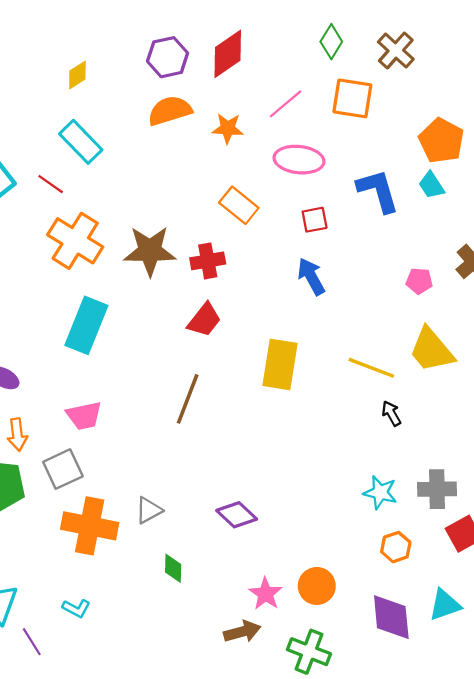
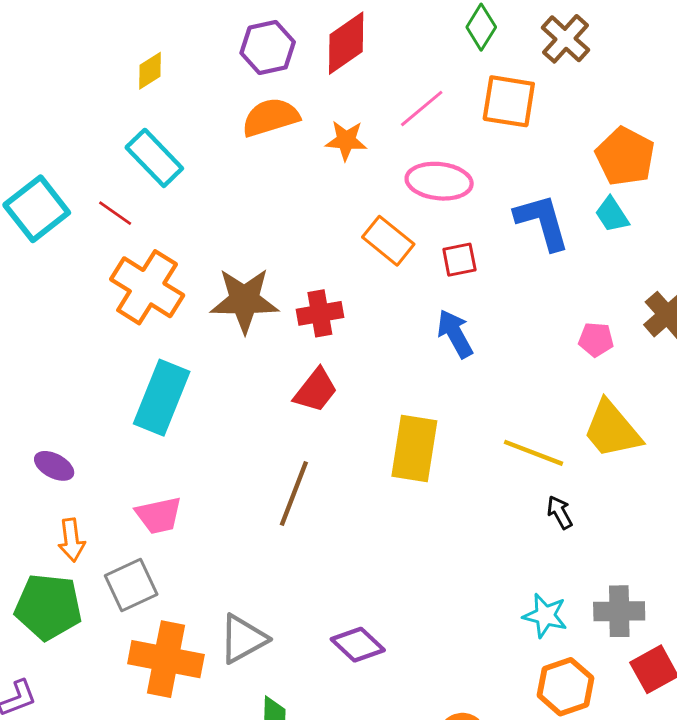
orange rectangle: (239, 205) -> (388, 241), moved
gray triangle: (149, 510) -> (243, 639), size x1.4
orange hexagon: (396, 547) -> (565, 687), size x1.4

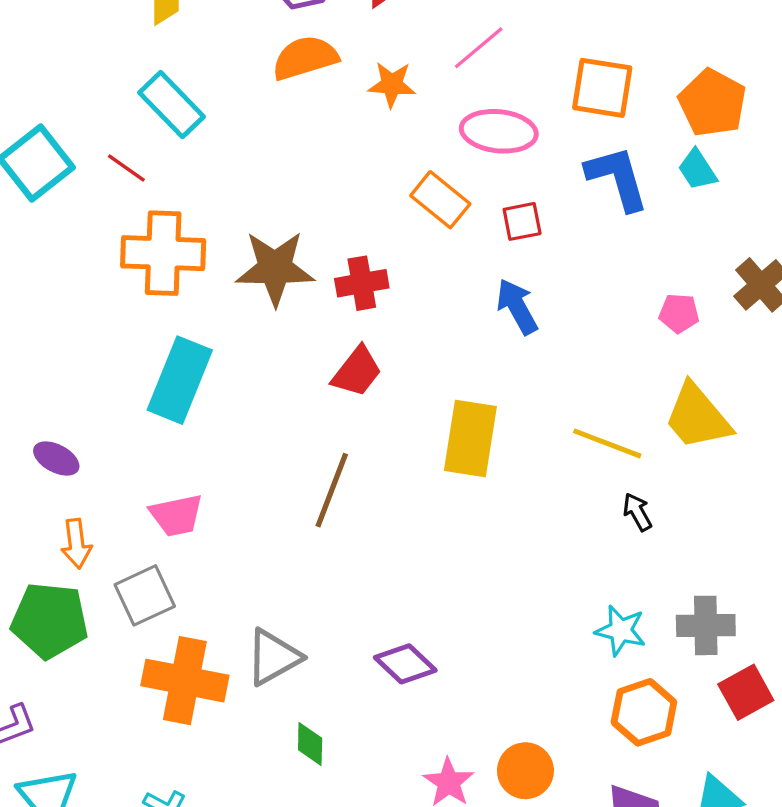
orange square: (509, 101) -> (602, 88), moved
orange cross: (147, 287) -> (163, 253), turned -30

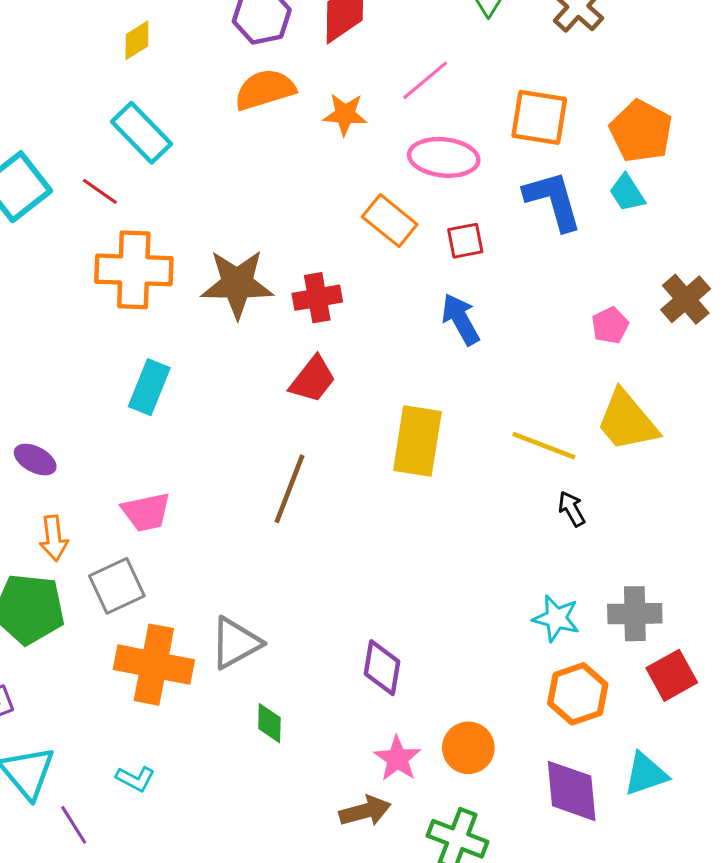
pink pentagon: (679, 313) -> (610, 325), turned -30
cyan rectangle: (180, 380) -> (149, 387), size x0.7
purple diamond: (405, 664) -> (382, 668), moved, turned 56

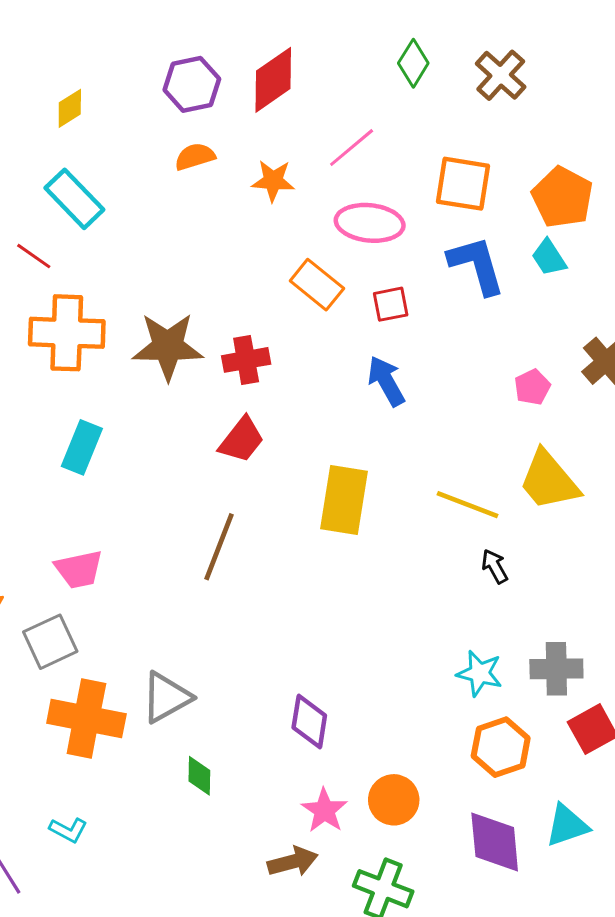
orange semicircle: (265, 90) -> (195, 157), size x0.7

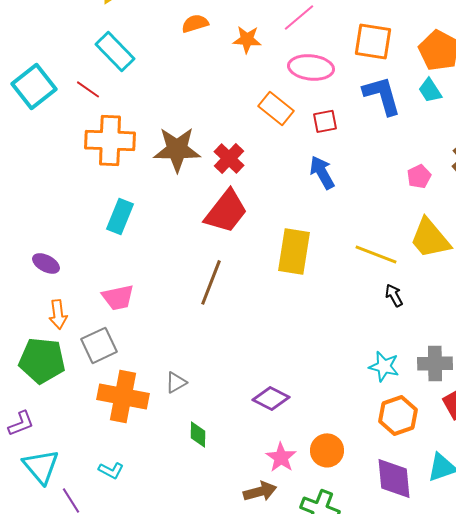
red cross: (246, 360) -> (229, 158), turned -36
red trapezoid: (242, 440) -> (226, 211), size x1.4
gray triangle: (166, 697) -> (176, 382), size x0.6
purple diamond: (309, 722) -> (271, 398), turned -72

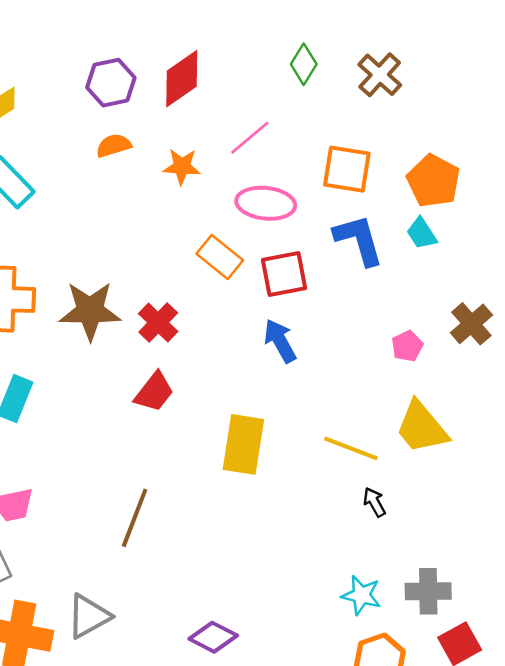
red square: (325, 121) -> (284, 274), size x1.5
red trapezoid: (226, 211) -> (154, 392), size x0.7
brown line: (211, 282) -> (135, 518), moved
gray triangle: (176, 382) -> (89, 616), size x1.6

